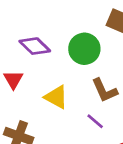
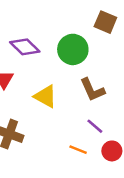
purple line: (95, 121) -> (95, 126), moved

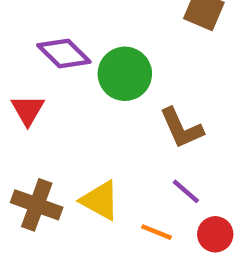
green circle: (73, 49) -> (125, 74), moved
yellow triangle: (46, 96) -> (100, 200), moved

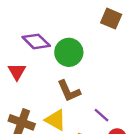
brown L-shape: (181, 128) -> (69, 91), moved

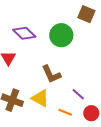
green circle: (69, 52) -> (61, 35), moved

